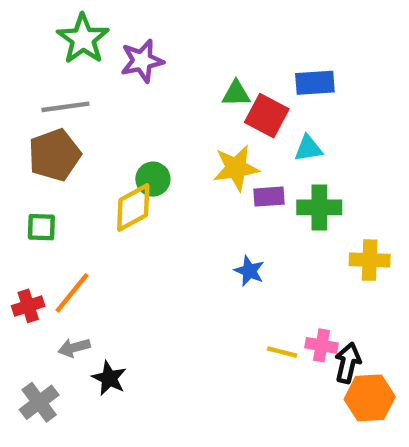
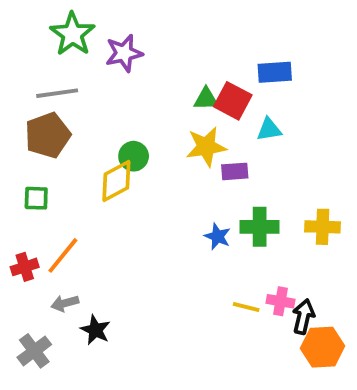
green triangle: (236, 94) -> (206, 99), moved
green cross: (319, 207) -> (260, 227), moved

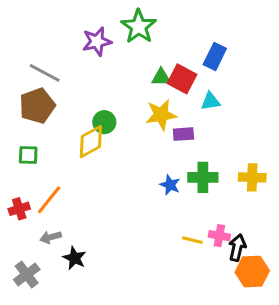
green star: (72, 34) -> (139, 27), moved
blue rectangle: (275, 72) -> (215, 56), turned -60
gray line: (57, 93) -> (45, 73), turned 36

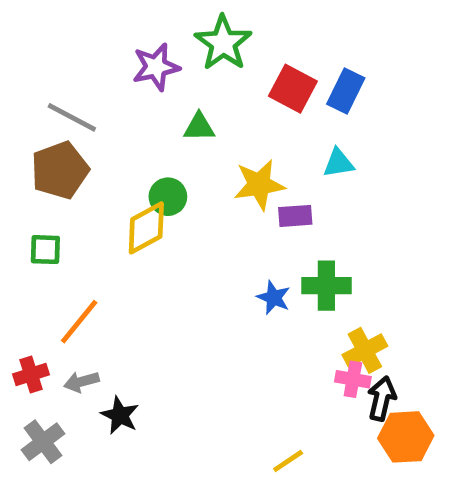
green triangle: (161, 77) -> (199, 127), moved
red square: (182, 79) -> (293, 89), moved
yellow cross: (252, 177) -> (365, 350), moved, turned -30
red cross: (19, 209) -> (31, 374), moved
yellow line: (192, 240) -> (288, 461), moved, turned -48

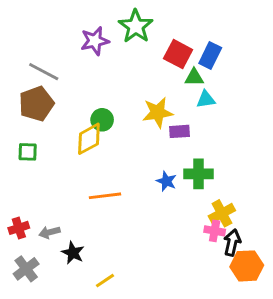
green triangle: (199, 127) -> (194, 77), moved
orange line: (79, 322) -> (105, 196), moved, turned 44
yellow line: (288, 461) -> (105, 281), moved

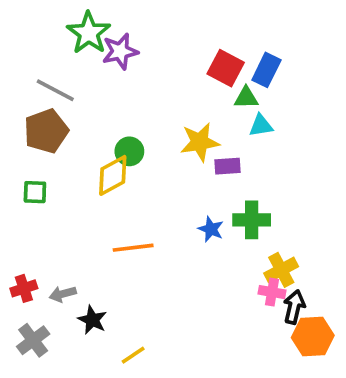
green star: (136, 26) -> (89, 33), moved

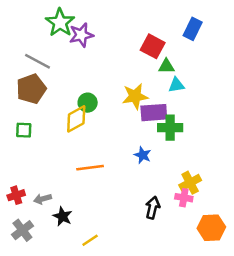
blue rectangle: (266, 70) -> (193, 29), moved
purple rectangle: (228, 166) -> (154, 113), size x1.5
green cross: (252, 220) -> (170, 128), moved
black arrow: (294, 307) -> (153, 208), moved

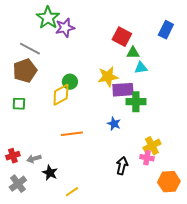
blue rectangle: (193, 29) -> (166, 30), moved

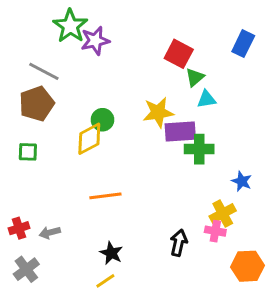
green triangle: (133, 53) -> (195, 77), turned -40
blue star: (114, 124) -> (242, 181), moved
black star: (50, 173) -> (111, 253), moved

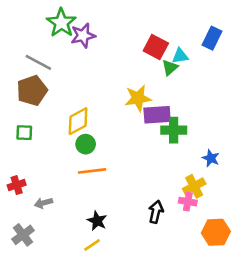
cyan triangle: (207, 99) -> (180, 56), moved
green circle: (102, 120) -> (86, 144), moved
red cross: (19, 228) -> (17, 185), moved

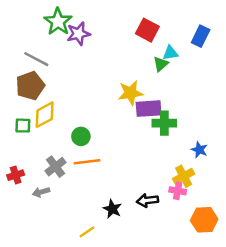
red square: (156, 47) -> (147, 30), moved
yellow diamond: (78, 121) -> (45, 115), moved
black arrow: (156, 212) -> (147, 200), turned -110
black star: (97, 221) -> (112, 209), moved
gray cross: (23, 235) -> (56, 167), moved

